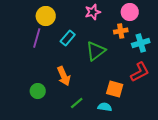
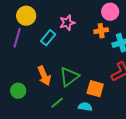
pink star: (93, 12) -> (67, 23), moved
green triangle: (96, 51) -> (69, 77), moved

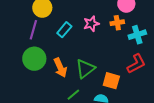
pink star: (67, 23) -> (91, 24), moved
green circle: (18, 91) -> (34, 59), moved, size x1.5

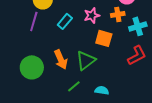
green circle: (34, 59) -> (32, 67), moved
orange square: (111, 81) -> (104, 38), moved

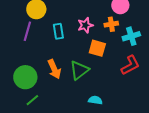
cyan rectangle: (65, 21) -> (58, 31), turned -49
green line: (74, 86) -> (32, 100), moved

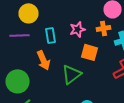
purple line: (27, 31) -> (20, 35), turned 72
orange arrow: (54, 69) -> (44, 60), moved

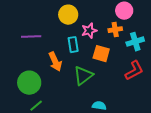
yellow circle: (28, 13) -> (68, 15), moved
cyan rectangle: (50, 35) -> (73, 45), moved

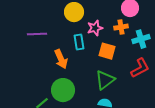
green triangle: (83, 76) -> (105, 80), moved
green circle: (29, 83) -> (63, 90), moved

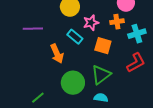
cyan rectangle: (79, 42) -> (75, 37), turned -42
green circle: (63, 90) -> (73, 83), moved

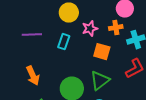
cyan rectangle: (75, 37) -> (64, 42), moved, turned 70
orange arrow: (57, 54) -> (33, 76), moved

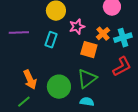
orange cross: (116, 28) -> (103, 34), moved, turned -32
orange arrow: (33, 76) -> (30, 80), moved

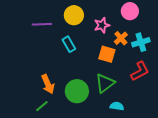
pink star: (77, 27) -> (102, 25), moved
purple line: (19, 33) -> (42, 24), moved
cyan rectangle: (51, 40) -> (69, 44), turned -49
cyan semicircle: (87, 102) -> (117, 106), moved

